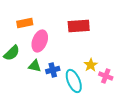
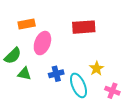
green triangle: (35, 66) -> (24, 74), moved
pink cross: (106, 76) -> (112, 91), moved

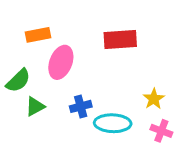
yellow star: (97, 68) -> (154, 99), moved
green triangle: (24, 74) -> (35, 106), turned -40
cyan ellipse: (78, 85) -> (113, 123), turned -65

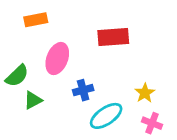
orange rectangle: (38, 35) -> (36, 20), moved
blue cross: (81, 106) -> (83, 90), moved
cyan ellipse: (113, 123) -> (106, 116), turned -36

